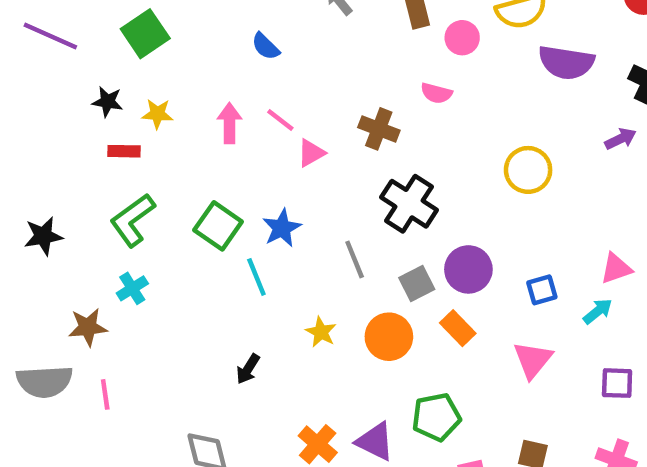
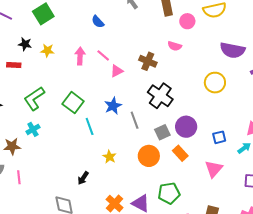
purple semicircle: (566, 62) -> (233, 50), moved
red rectangle: (124, 151) -> (14, 65), moved
blue star: (282, 228) -> (113, 106), moved
yellow star: (321, 332) -> (109, 157), moved
black arrow: (248, 369) -> (83, 178), moved

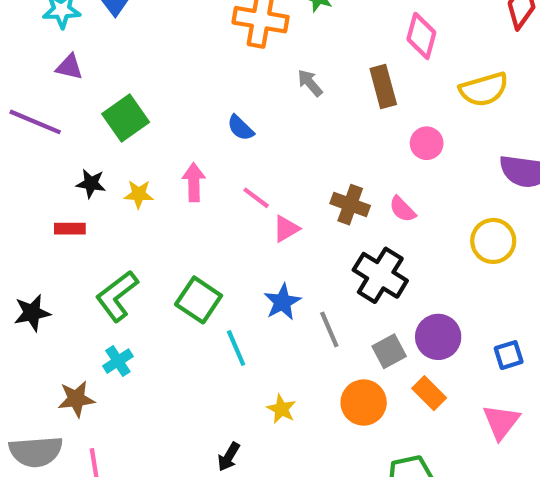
pink circle: (187, 21) -> (427, 143), moved
pink semicircle: (175, 46) -> (402, 209), moved, turned 32
pink arrow: (80, 56) -> (194, 182), moved

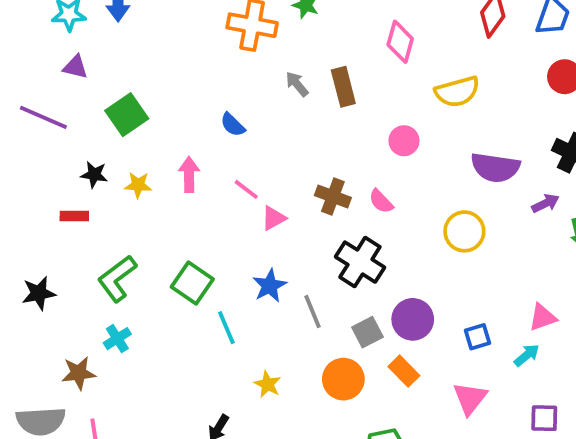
brown rectangle: (383, 87) -> (343, 87), moved

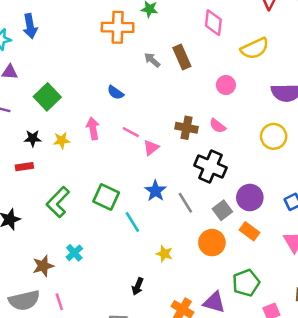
cyan cross: (117, 339) -> (74, 253), moved

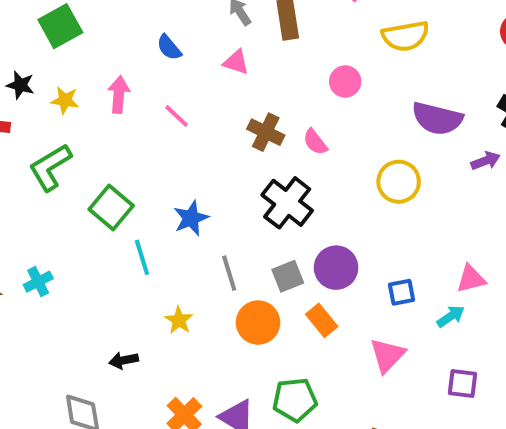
pink triangle: (151, 148) -> (236, 62), moved, turned 42
green L-shape: (58, 202) -> (50, 167), moved
gray line: (185, 203) -> (229, 273), moved
black arrow: (138, 286) -> (124, 360), turned 42

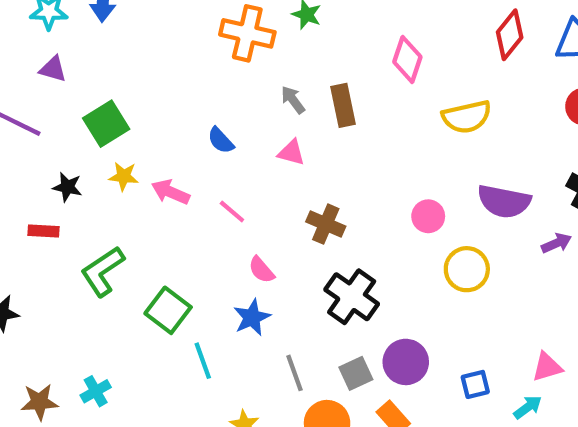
pink circle: (345, 81) -> (428, 216), moved
pink arrow: (119, 95) -> (171, 192), turned -69
yellow star: (65, 100) -> (124, 176), moved
pink semicircle: (315, 142) -> (261, 270), moved

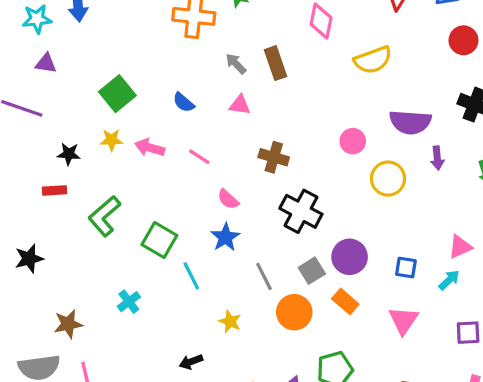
green square: (106, 124) -> (117, 94), moved
purple arrow: (556, 243) -> (437, 158), moved, turned 115
blue square: (475, 384) -> (406, 268), turned 30
cyan cross: (96, 391) -> (129, 302), moved

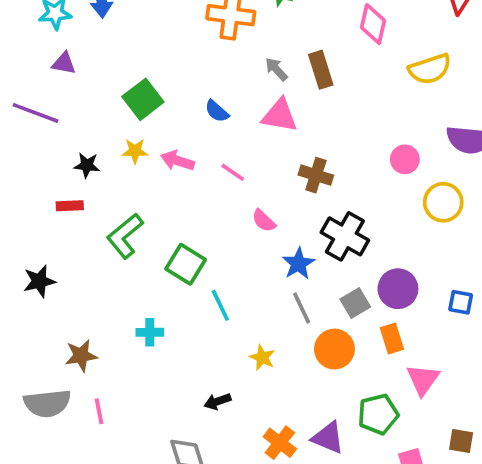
pink triangle: (240, 105) -> (280, 116), size x1.5
blue star: (225, 237) -> (298, 264), moved
cyan cross: (129, 302) -> (150, 332), turned 35
orange rectangle: (345, 302) -> (392, 339), turned 30
pink triangle: (403, 320) -> (423, 380), moved

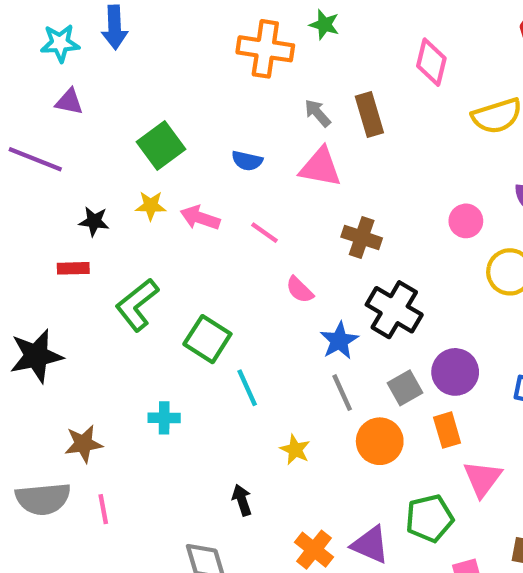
blue semicircle: (217, 111) -> (247, 161), turned -30
black star: (39, 281) -> (36, 356), size x1.4
black arrow: (217, 401) -> (242, 500), turned 90

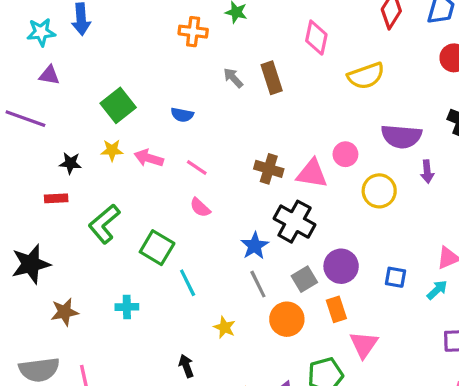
orange cross: (265, 49) -> (193, 32), size x0.7
pink triangle: (320, 167) -> (312, 174), moved
pink semicircle: (300, 290) -> (200, 208), moved
brown star: (83, 444) -> (65, 312), moved

